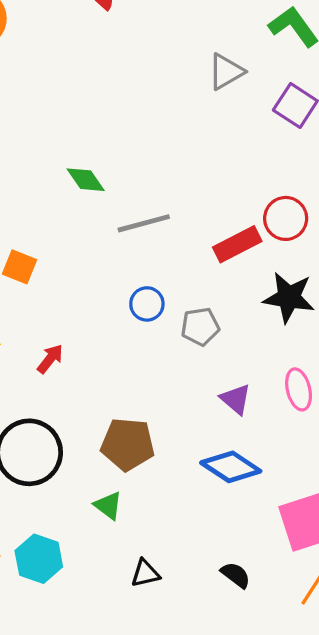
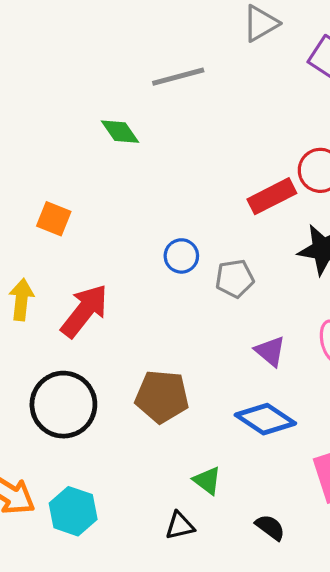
gray line: (144, 223) -> (178, 77), moved
red arrow: (50, 359) -> (84, 311), size x1.8
green triangle: (108, 506) -> (207, 480), moved

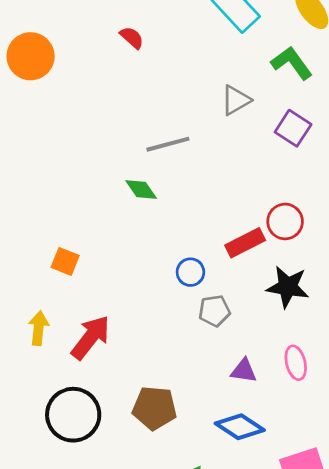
green diamond: (120, 132) -> (141, 190), moved
blue circle: (181, 256) -> (190, 272), moved
purple triangle: (270, 351) -> (244, 371), turned -32

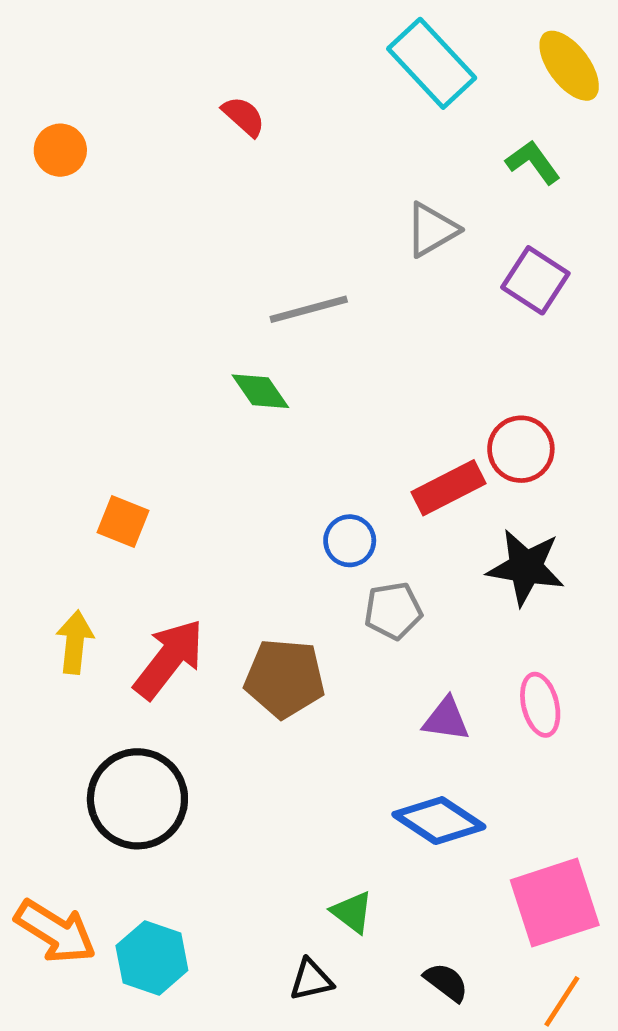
orange circle: (31, 56) -> (60, 150), size x0.6
green L-shape: (292, 63) -> (533, 162), size x0.7
brown pentagon: (154, 408) -> (285, 678), moved

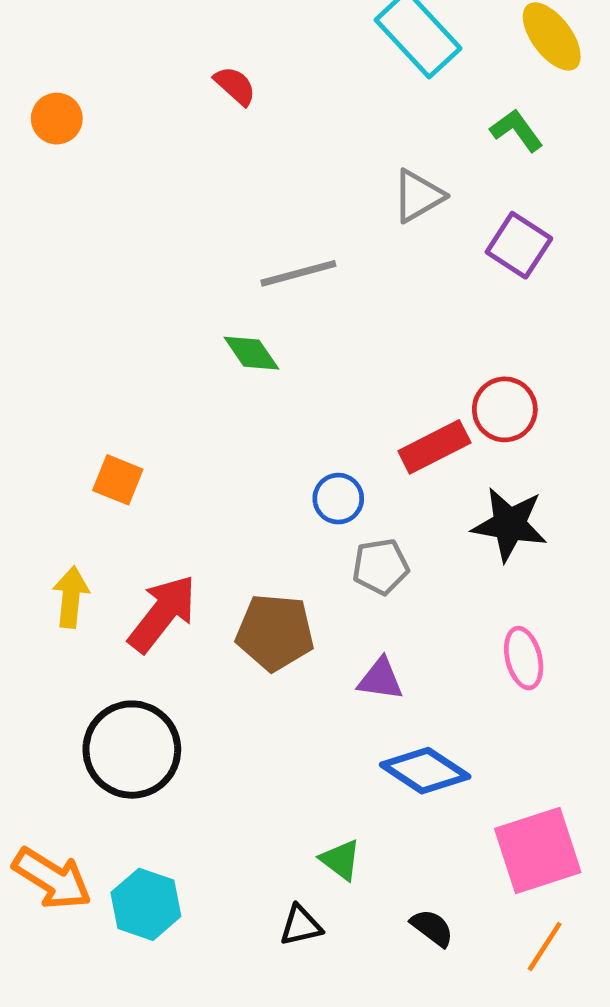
purple triangle: (446, 719) -> (380, 679), moved

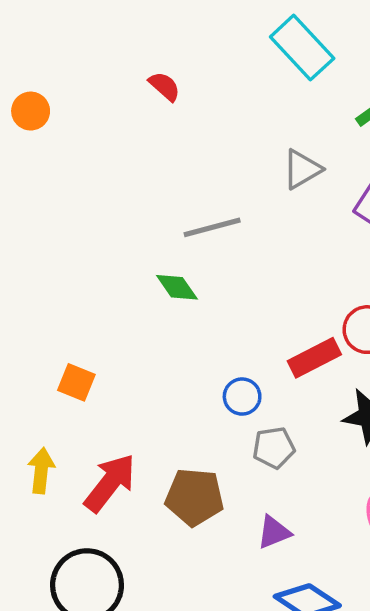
purple triangle: (380, 679) -> (274, 532), turned -30

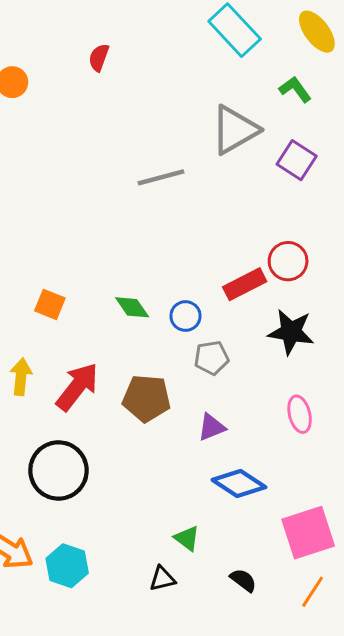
red semicircle: (165, 86) -> (99, 58), moved, turned -112
gray triangle: (302, 169) -> (235, 130), size x1.5
green diamond: (177, 287) -> (132, 307), moved

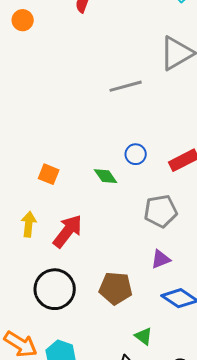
blue circle: (186, 316) -> (136, 154), moved
gray pentagon: (211, 358) -> (161, 211), size x1.4
brown pentagon: (147, 398) -> (116, 288), moved

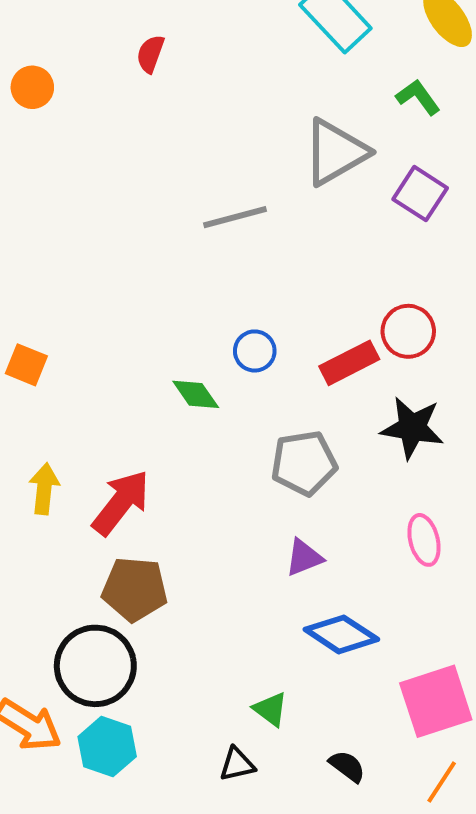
orange square: (49, 174) -> (26, 365), moved
brown pentagon: (116, 288) -> (135, 589), moved
black circle: (55, 289) -> (95, 666), moved

